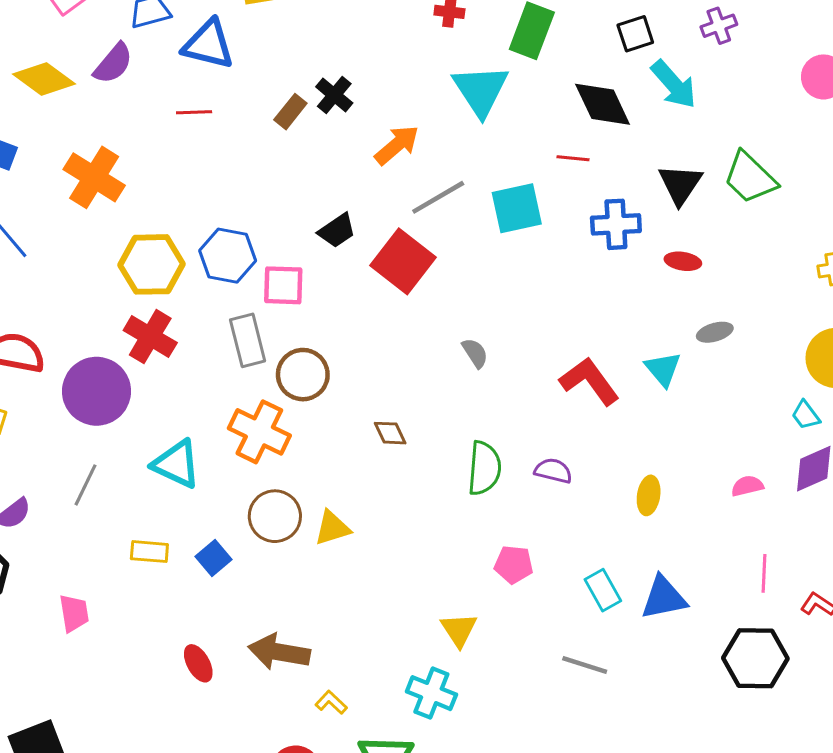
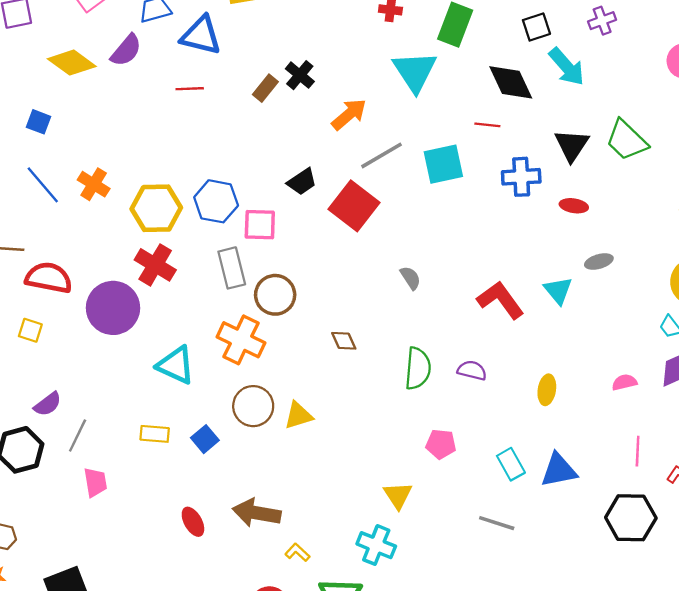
orange cross: (94, 177) -> (94, 184), moved, size x0.7
gray line: (85, 485) -> (78, 436), moved

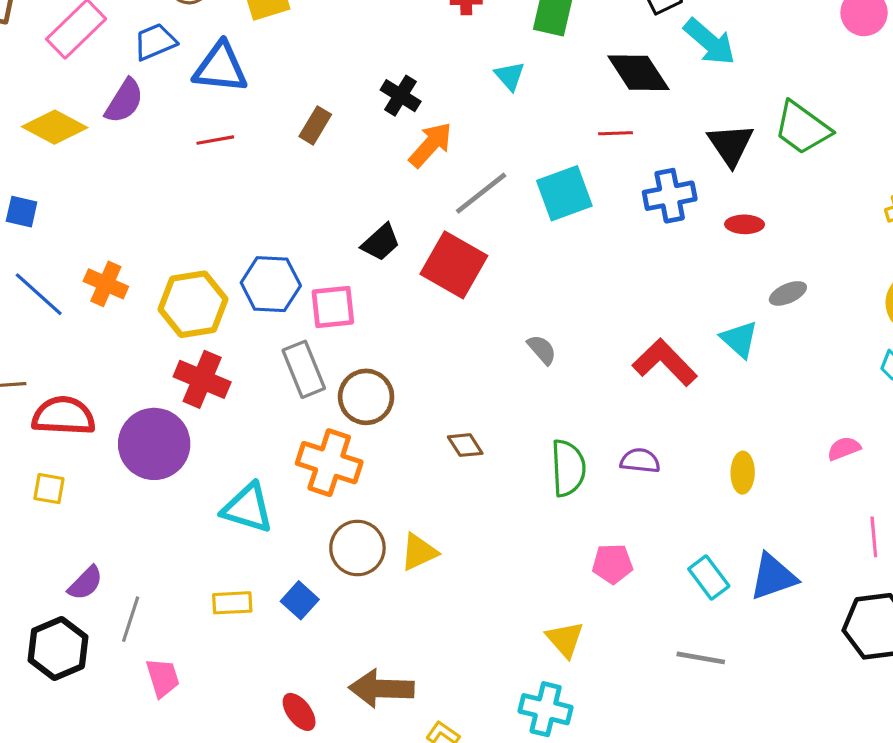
cyan triangle: (415, 71) -> (510, 76), size x0.5
black cross: (300, 75) -> (401, 96), moved

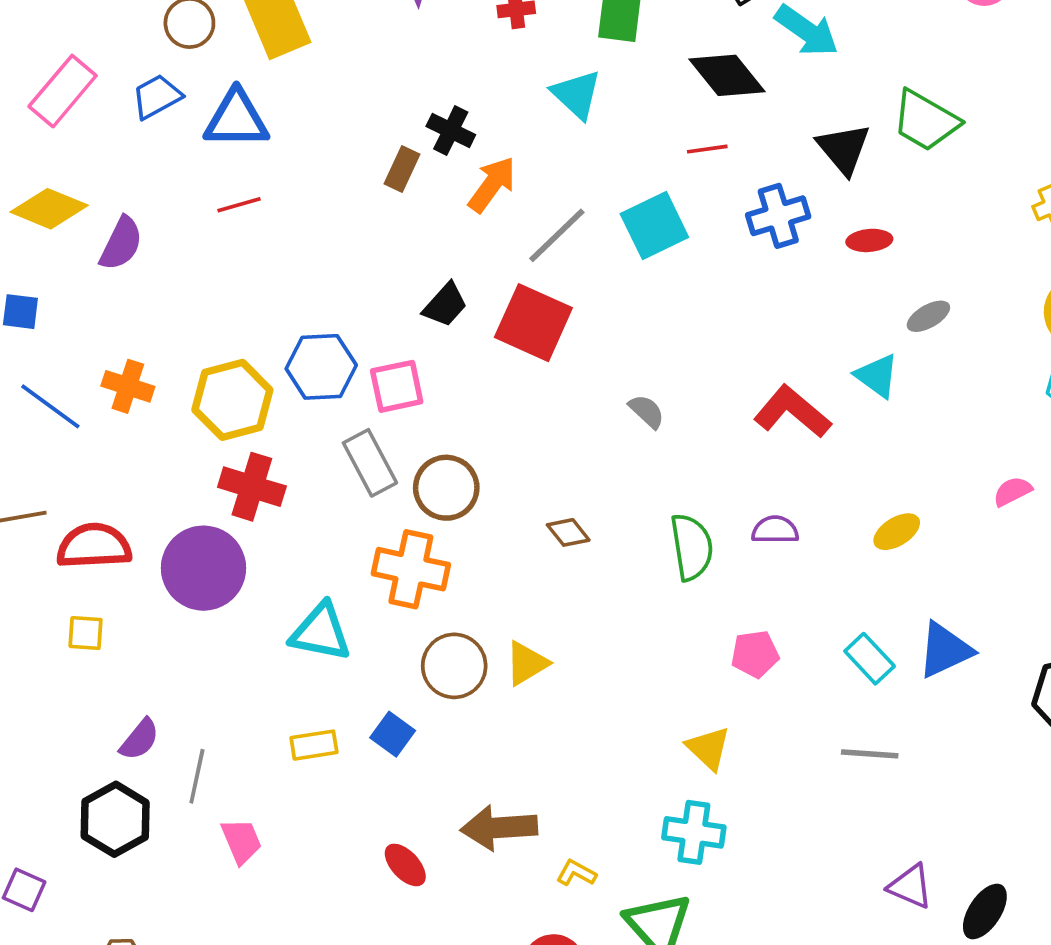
cyan triangle: (510, 76) -> (577, 94), size x1.4
purple semicircle: (124, 101) -> (121, 243), moved
brown rectangle: (315, 125) -> (402, 169), moved
yellow ellipse: (743, 473) -> (897, 532), turned 63

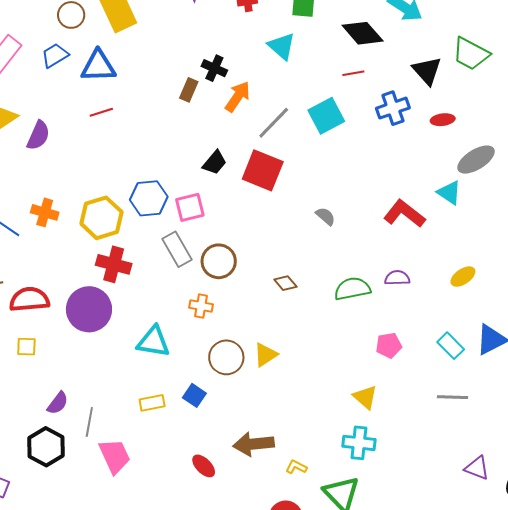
gray ellipse: (928, 316) -> (476, 160), size x1.6
green semicircle: (692, 547) -> (352, 289), turned -90
orange cross: (411, 569) -> (201, 306), size x0.6
pink trapezoid: (241, 841) -> (115, 456), size x1.4

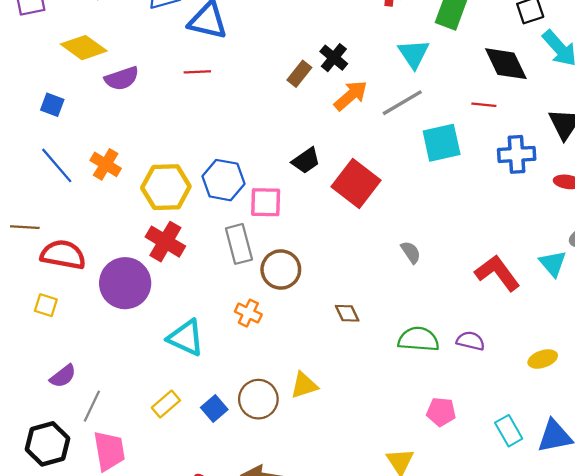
gray line: (274, 123) -> (402, 103), moved
purple semicircle: (38, 135) -> (122, 78), turned 32
brown circle: (226, 357) -> (258, 399), moved
yellow rectangle: (152, 403) -> (166, 404), turned -45
black hexagon: (46, 447) -> (47, 444), moved

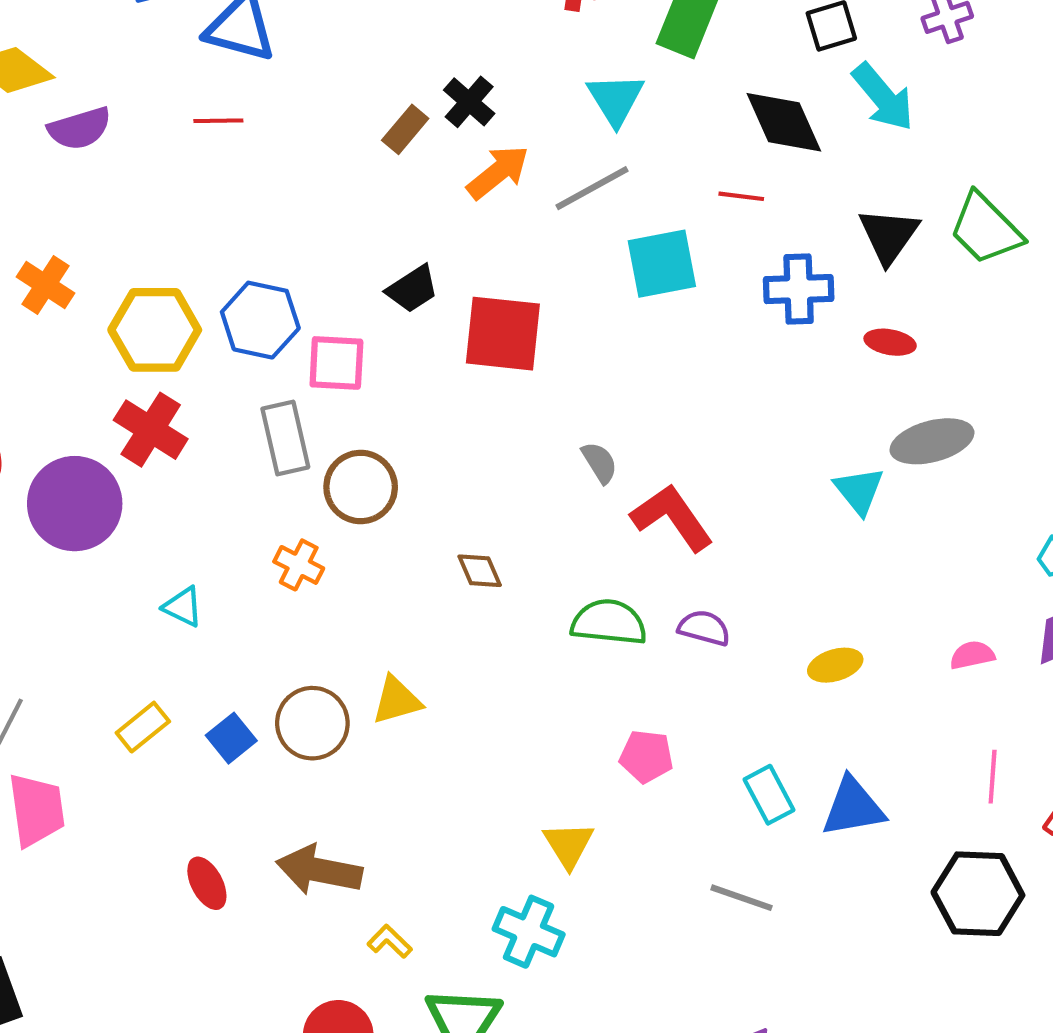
red square: (356, 184) -> (503, 334), turned -33
red L-shape: (497, 273) -> (672, 517), moved
cyan triangle: (186, 338) -> (183, 607), size x0.6

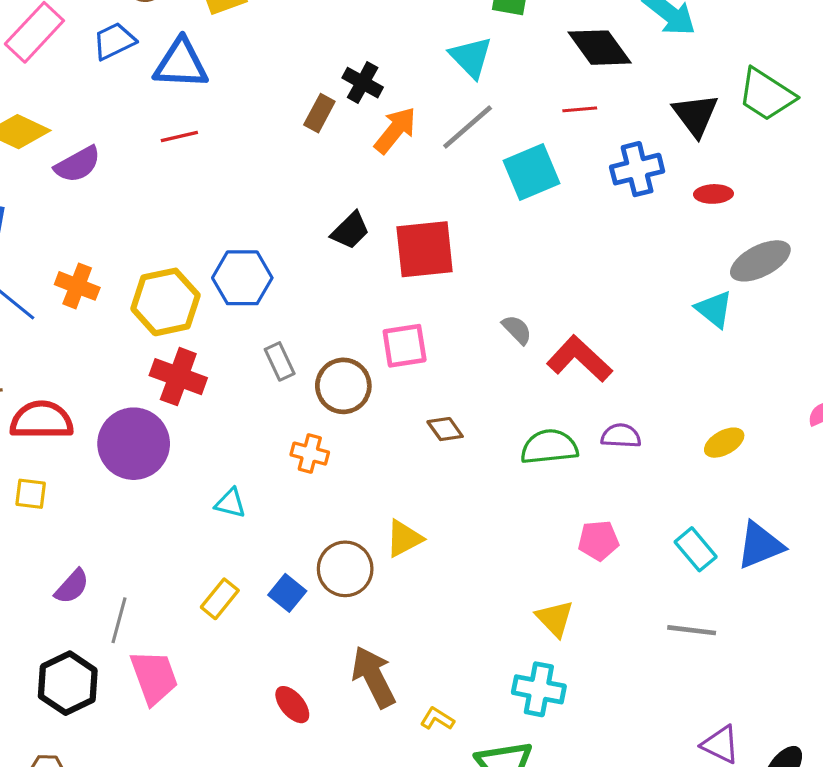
pink square: (336, 363) -> (405, 346), moved
gray rectangle: (285, 438) -> (280, 361), size x0.7
brown arrow: (319, 870) -> (374, 677), turned 64

